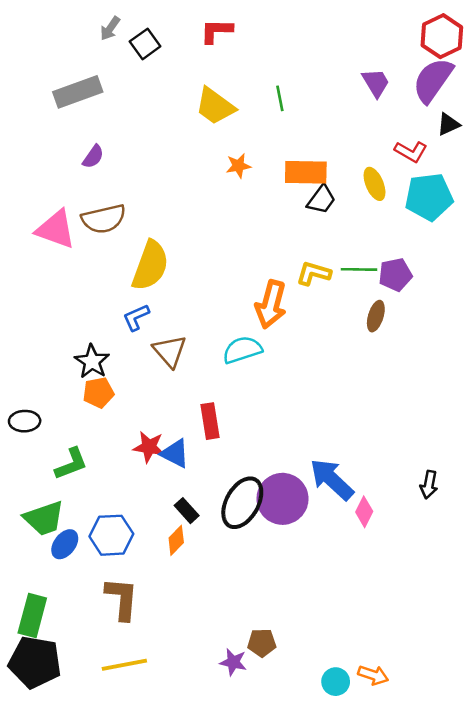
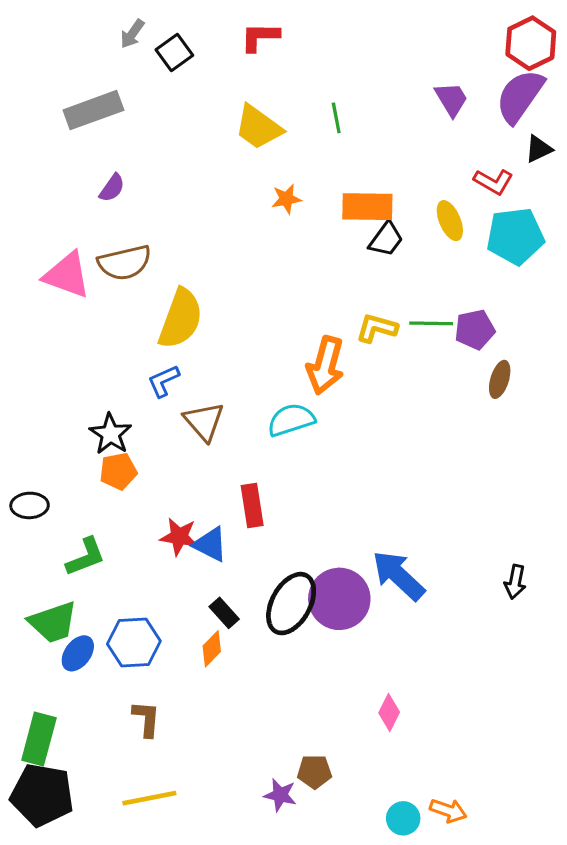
brown ellipse: (376, 316) -> (500, 379), moved
pink diamond: (364, 512) -> (389, 712), moved
brown L-shape: (122, 599) -> (146, 719), size x0.7

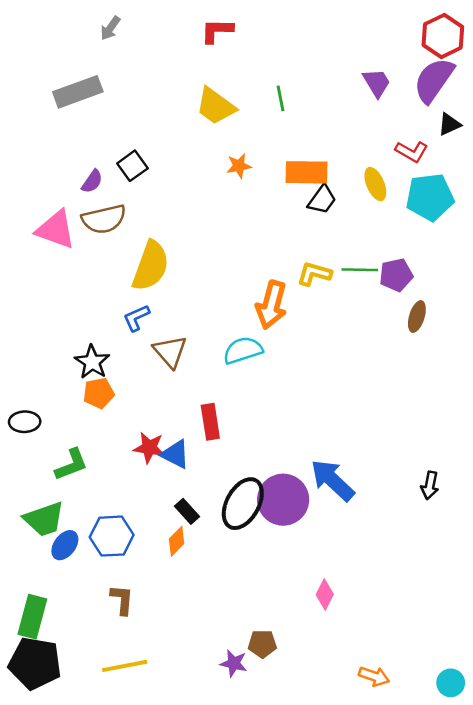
black square: (174, 52) -> (132, 166), moved
purple semicircle: (112, 188) -> (92, 181), moved
cyan circle: (403, 818) -> (451, 683), moved

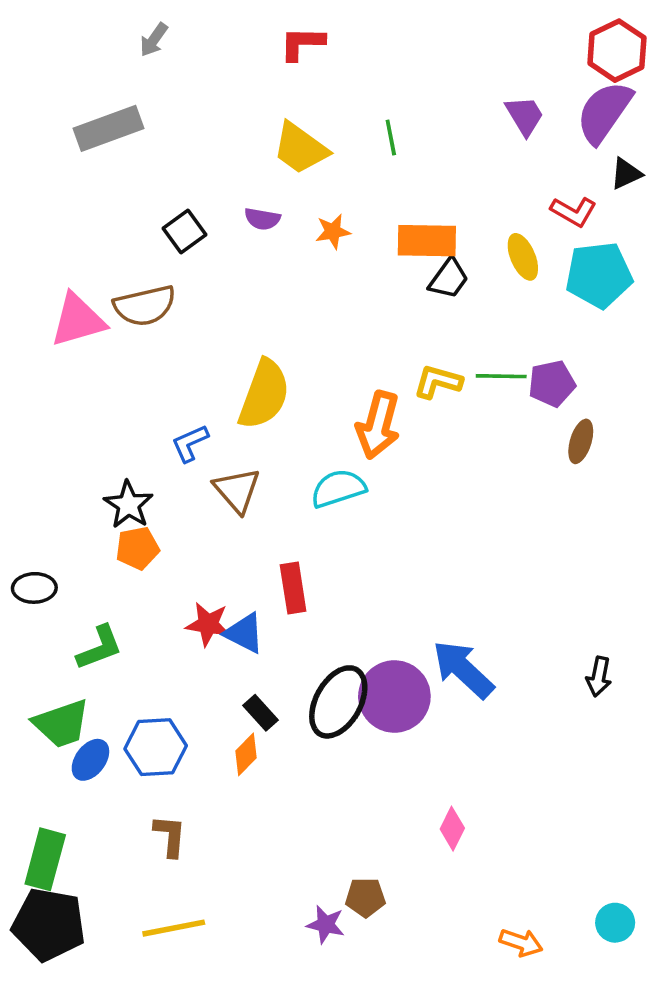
purple semicircle: (92, 181) -> (262, 219), moved, turned 65
pink triangle: (56, 229) -> (78, 320), turned -36
yellow semicircle: (151, 266) -> (264, 394), moved
cyan circle: (451, 683) -> (615, 923), moved

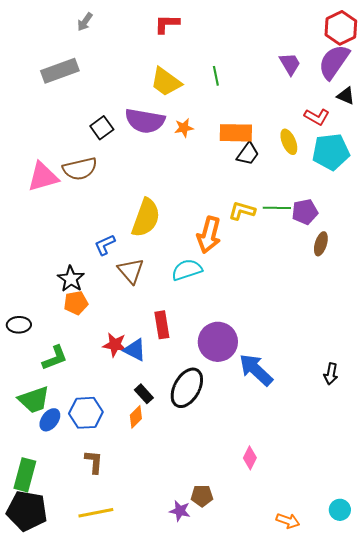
black triangle: (626, 174) -> (346, 96), turned 48
purple semicircle: (262, 219) -> (145, 121), size x2.0
purple circle: (394, 696) -> (218, 342), moved

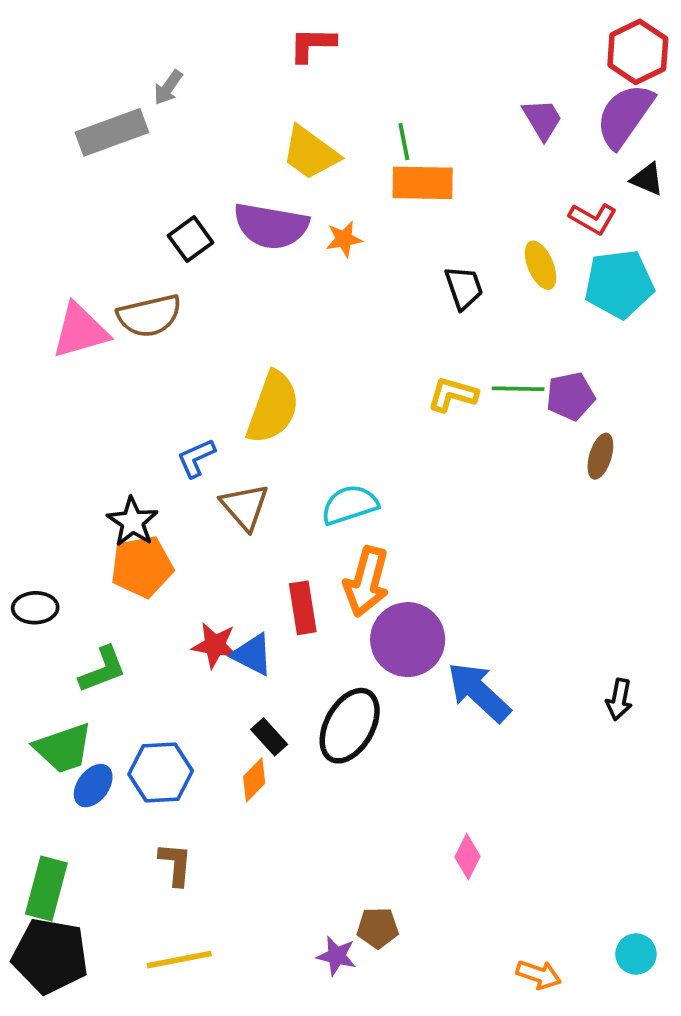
gray arrow: (85, 22) -> (168, 87), moved
orange rectangle: (236, 133) -> (423, 183), moved
black trapezoid: (248, 154) -> (464, 288), turned -55
orange arrow: (209, 235) -> (366, 582), moved
orange pentagon: (76, 303) -> (142, 567), size x1.4

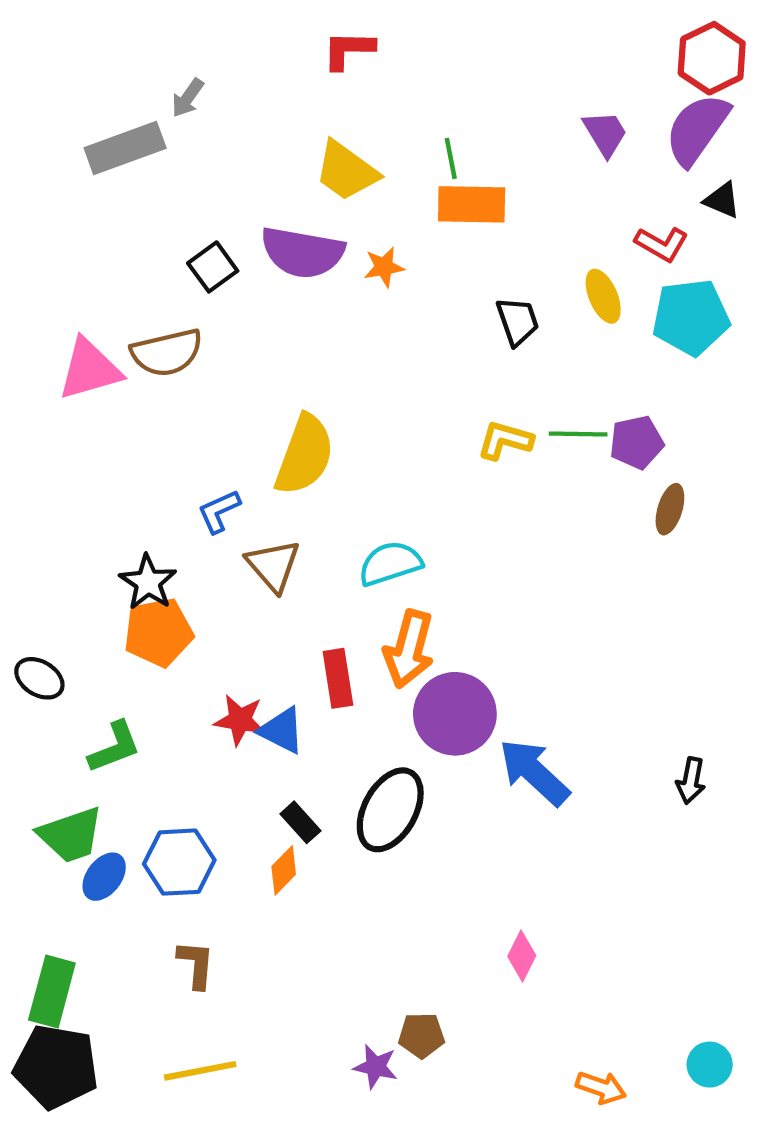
black ellipse: (35, 608) -> (39, 678), turned 33

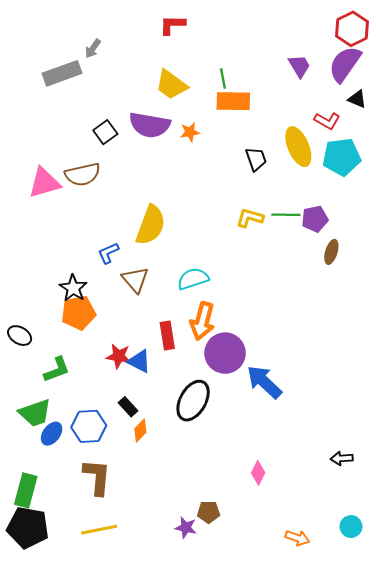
yellow ellipse: (603, 296) -> (298, 147), size x1.5
black arrow: (691, 781) -> (342, 458), moved, turned 75
black rectangle: (300, 822) -> (128, 407), moved
brown L-shape: (196, 964) -> (97, 477), size x1.5

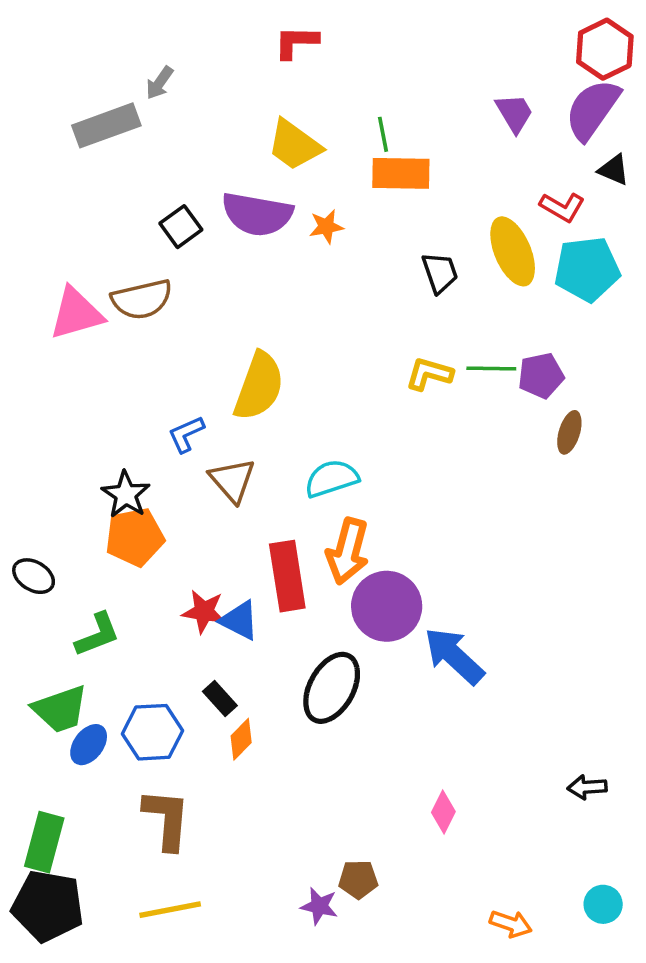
red rectangle: (167, 336) -> (287, 576), size x1.4

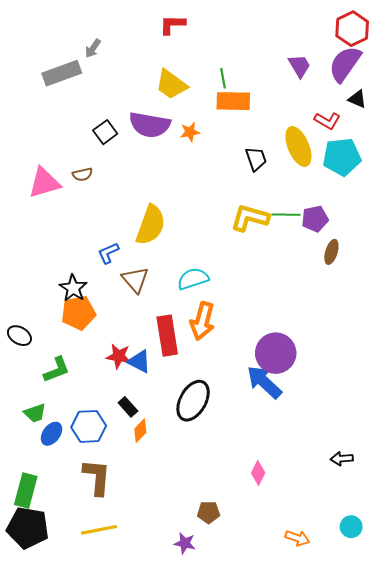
brown semicircle: (142, 299) -> (82, 174), size x0.6
yellow L-shape: (429, 374) -> (250, 218), size x1.4
purple circle: (387, 606) -> (276, 353), moved
green trapezoid: (60, 709) -> (35, 413), size x0.7
purple star: (319, 906) -> (185, 543), moved

